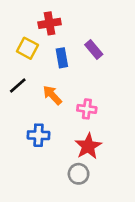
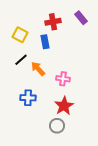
red cross: (50, 23) -> (53, 22), moved
purple rectangle: (94, 50) -> (81, 18), moved
black line: (18, 85) -> (21, 60), moved

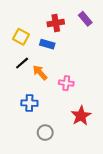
blue rectangle: (45, 42) -> (47, 44), turned -64
red star: (64, 106) -> (81, 116), moved
gray circle: (57, 126) -> (45, 133), moved

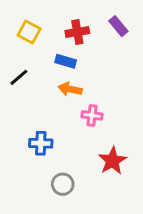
yellow square: (21, 37) -> (29, 32), moved
black line: (22, 63) -> (19, 77), moved
orange arrow: (40, 73) -> (70, 89), moved, turned -35

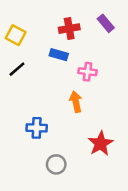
yellow square: (29, 32) -> (16, 35), moved
orange arrow: (70, 89) -> (76, 102), moved, turned 66
pink cross: (92, 115) -> (88, 72), moved

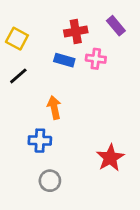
pink cross: (88, 72) -> (96, 59), moved
orange arrow: (76, 102) -> (54, 108), moved
gray circle: (56, 164) -> (50, 181), moved

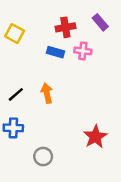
black line: (18, 76) -> (16, 94), moved
blue cross: (40, 141) -> (13, 128), moved

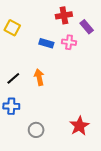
purple rectangle: (100, 22) -> (87, 27), moved
red cross: (65, 27) -> (64, 15), moved
red star: (95, 137) -> (79, 126), moved

